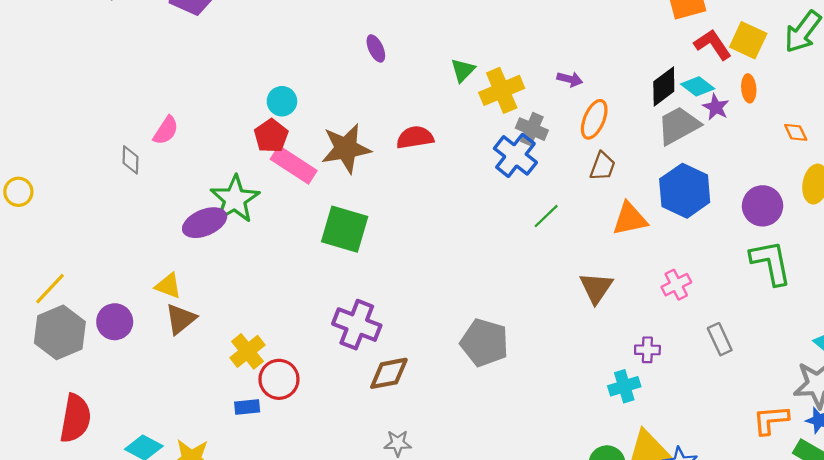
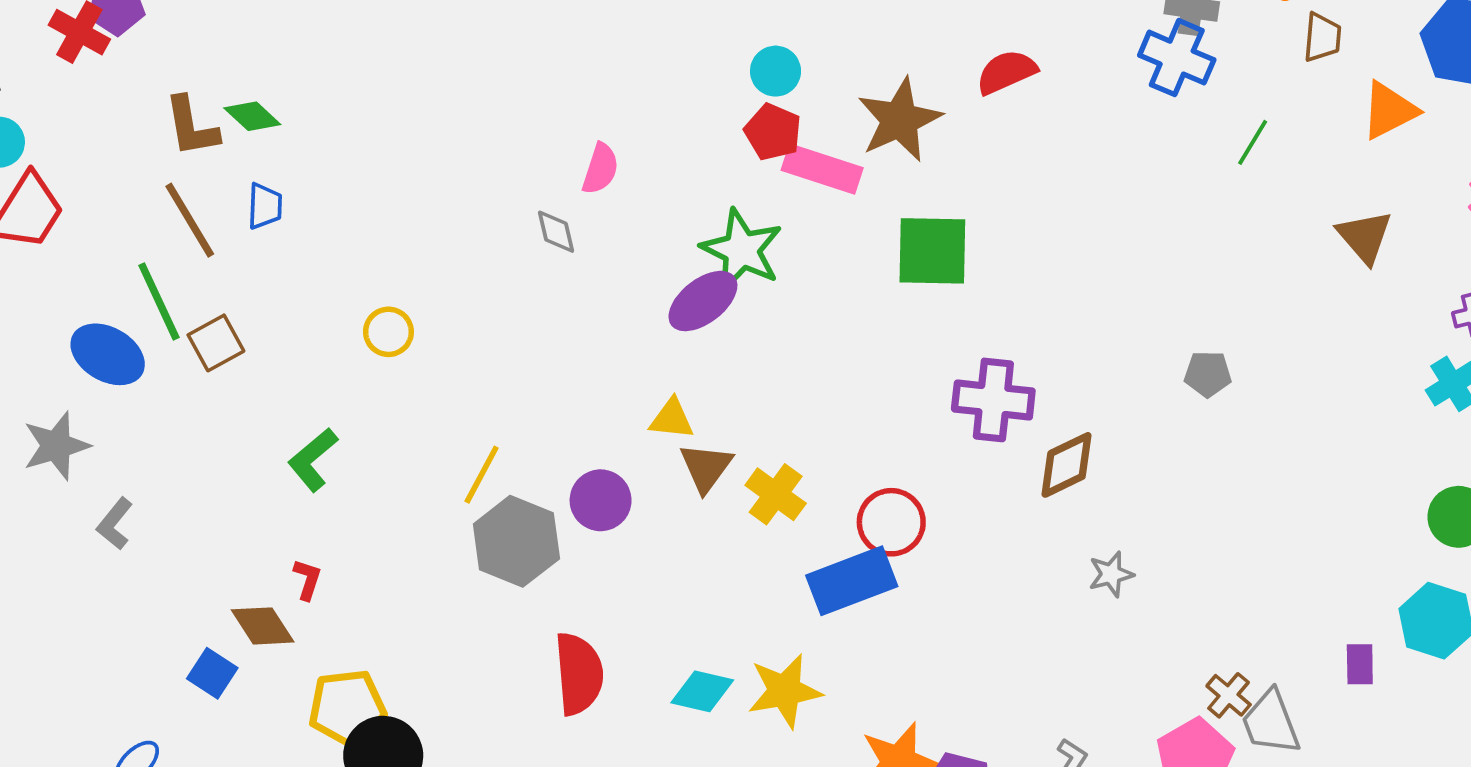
gray pentagon: (484, 343) -> (1208, 374), size x0.6
yellow cross: (247, 351) -> (776, 494), moved
blue rectangle: (247, 407) -> (852, 581), size x2.0

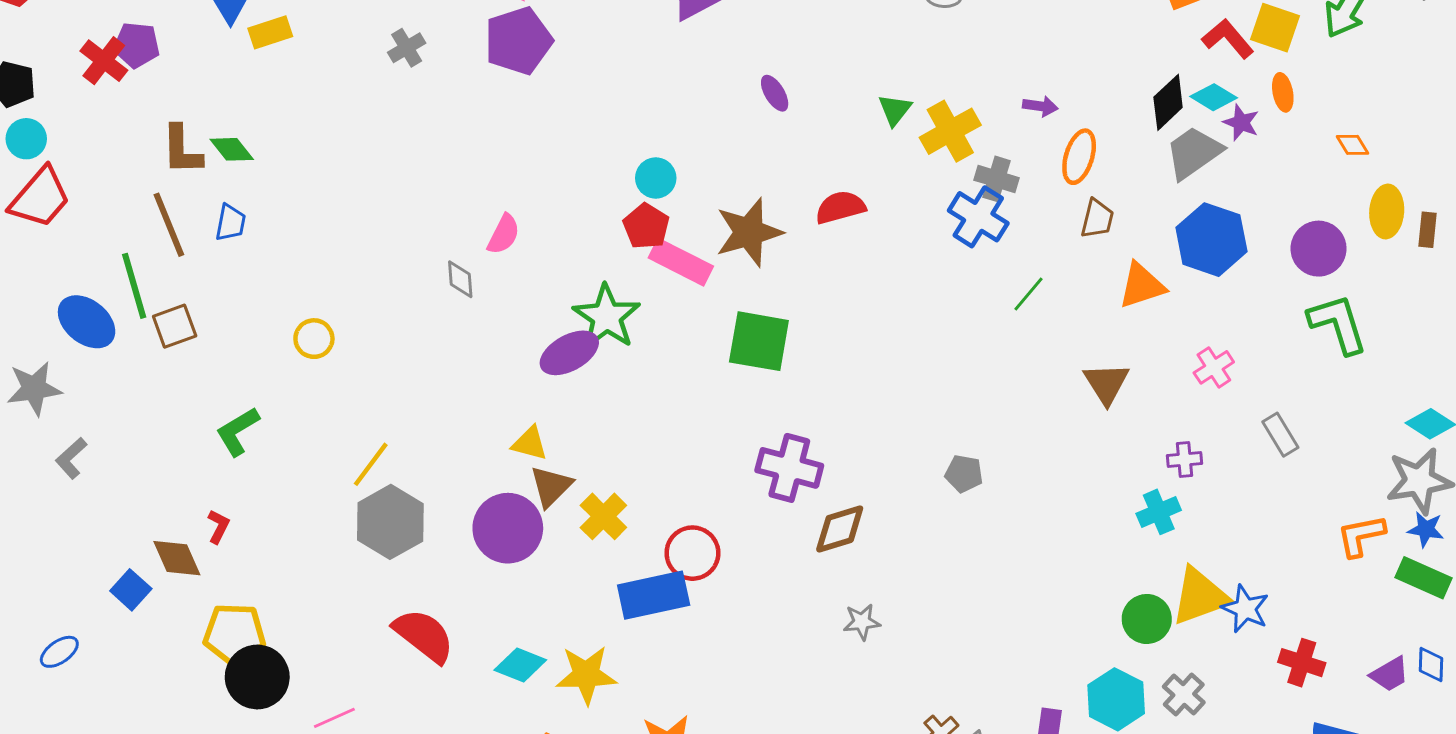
purple circle: (601, 500) -> (508, 528), moved, size x1.4
red semicircle: (579, 674) -> (424, 636), turned -56

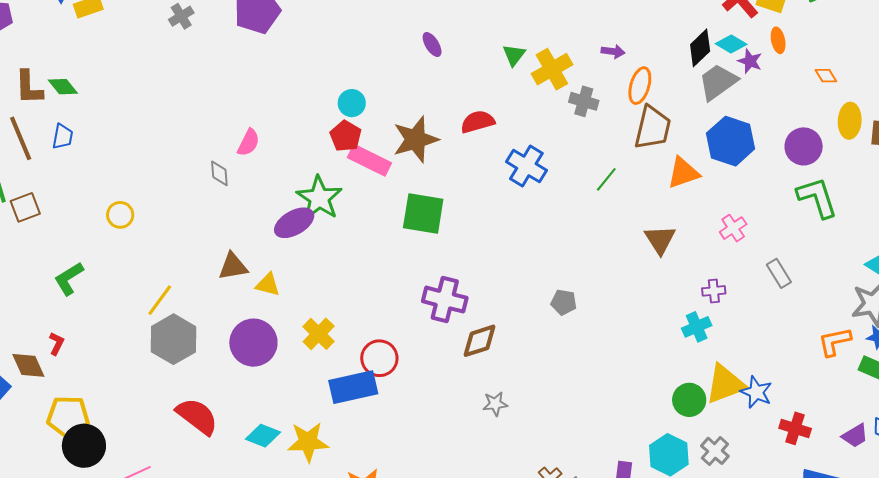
blue cross: (978, 217) -> (526, 166), moved
brown trapezoid: (1097, 219) -> (653, 128), size x1.6
brown triangle: (551, 486) -> (233, 266), moved, turned 36

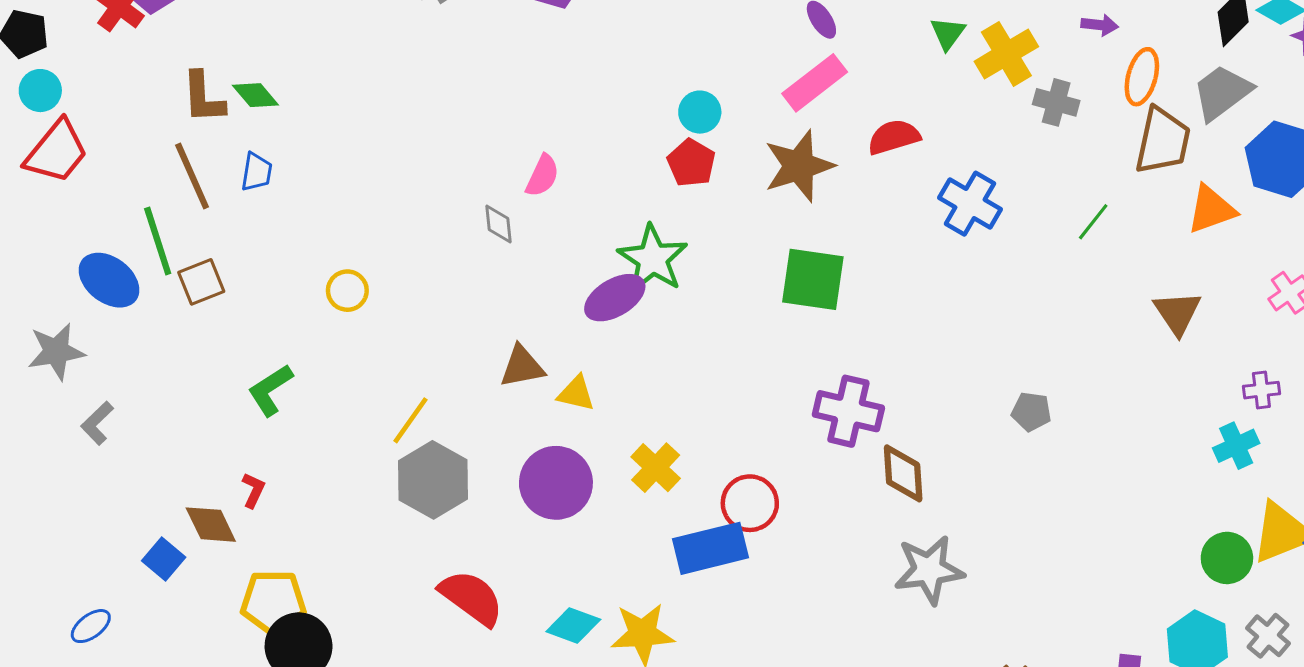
gray trapezoid: (718, 82) -> (1222, 92), moved
pink rectangle: (369, 160) -> (815, 83), moved, turned -63
brown diamond: (479, 341) -> (903, 473), turned -75
gray star: (495, 404) -> (929, 570), size x1.8

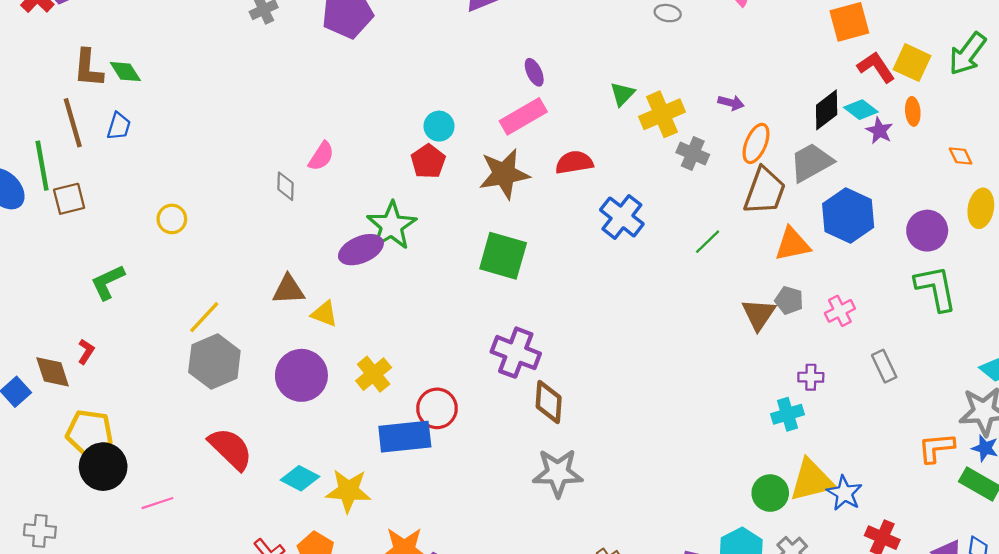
gray pentagon: (1031, 412) -> (789, 300), moved

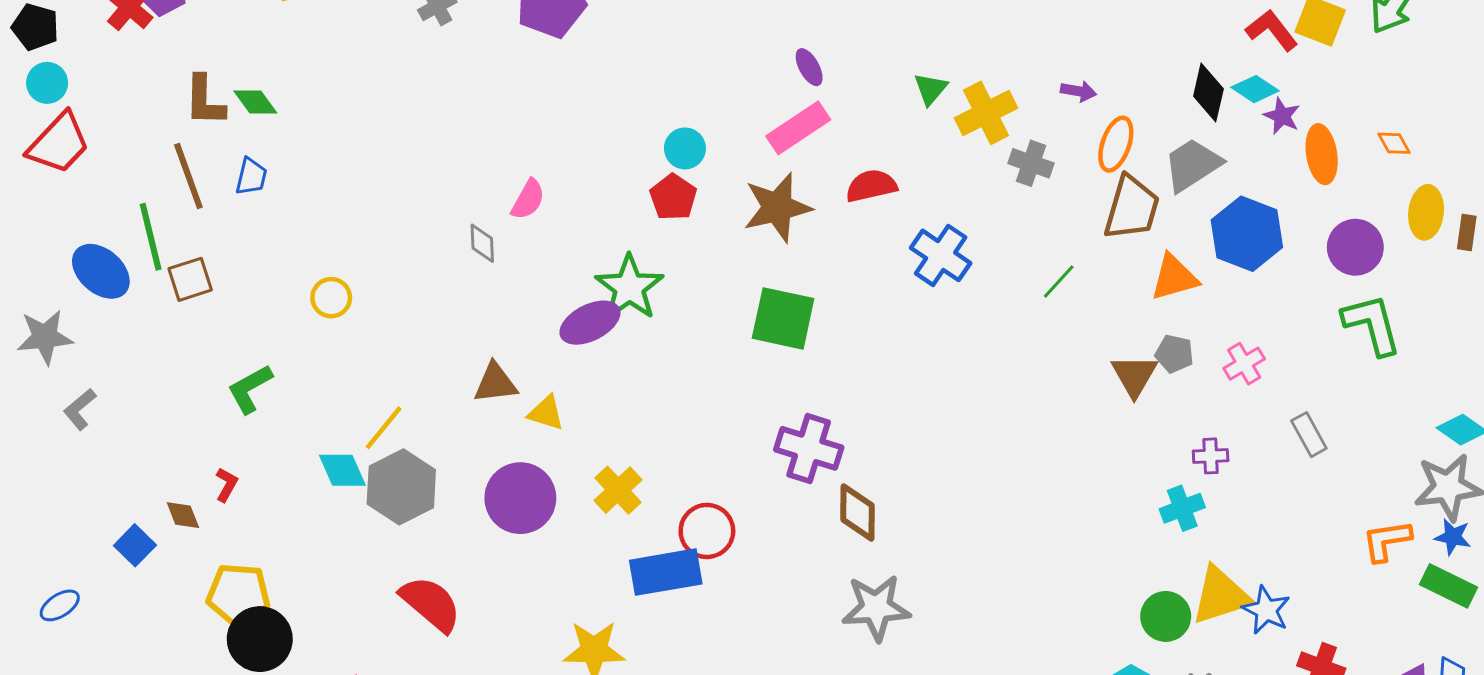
black diamond: (827, 110) -> (1208, 92), turned -36
orange ellipse: (913, 111) -> (1322, 154), moved, size x1.5
brown diamond: (53, 372) -> (183, 515), size x0.7
cyan diamond: (300, 478) -> (342, 470), moved, turned 42

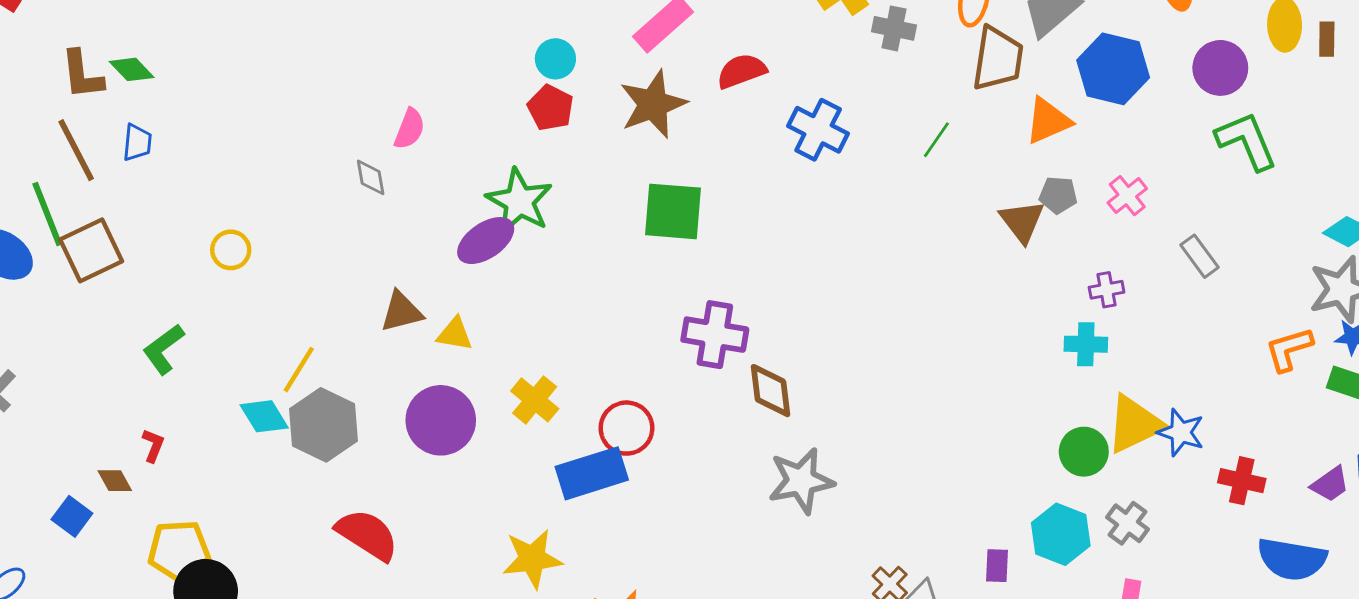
brown square: (190, 279) -> (91, 250), size x1.4
cyan cross: (1182, 508) -> (1086, 344), turned 30

